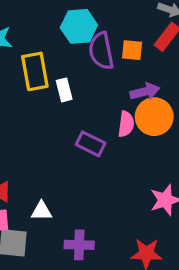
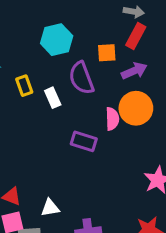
purple semicircle: (101, 51) -> (81, 78), moved
yellow rectangle: (35, 71) -> (24, 86), size x0.6
purple arrow: (145, 92) -> (134, 71), moved

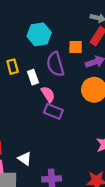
pink semicircle: (112, 119) -> (48, 94), moved, turned -35
white triangle: (50, 208) -> (25, 159), turned 40

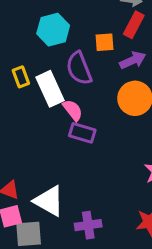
white rectangle: (33, 77) -> (50, 89), size x1.6
white triangle: (25, 159) -> (49, 201), size x1.6

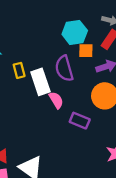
cyan hexagon: (53, 30) -> (75, 32), moved
purple rectangle: (82, 133) -> (80, 121), moved

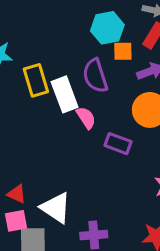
yellow rectangle: (19, 70) -> (36, 80), size x1.5

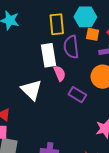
yellow rectangle: (36, 80) -> (57, 24), moved
white triangle: (56, 208) -> (31, 90), moved

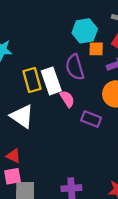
yellow rectangle: (57, 24) -> (32, 80), moved
white triangle: (31, 90) -> (22, 116), moved

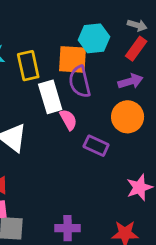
orange square: (96, 49) -> (72, 59), moved, size x1.6
yellow rectangle: (32, 80) -> (28, 66), moved

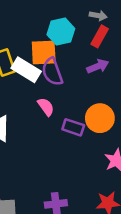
white rectangle: (50, 97) -> (26, 70), moved, turned -36
orange circle: (128, 117) -> (100, 118), moved

